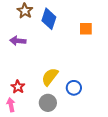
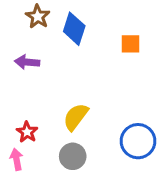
blue circle: (74, 88) -> (138, 141), moved, size x1.5

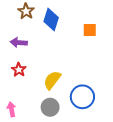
red star: (27, 132) -> (19, 70), moved
blue circle: (138, 141) -> (82, 97), moved

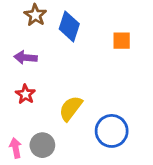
gray circle: (50, 107) -> (42, 145), moved

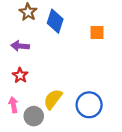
yellow semicircle: (71, 108) -> (53, 99), moved
pink arrow: (16, 148) -> (13, 105), moved

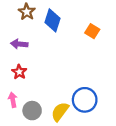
orange square: (97, 32) -> (92, 31), turned 32
yellow semicircle: (53, 99) -> (60, 112), moved

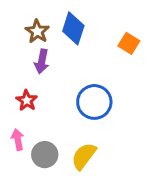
brown star: (27, 12) -> (37, 31), moved
purple arrow: (19, 44) -> (42, 61), moved, turned -84
blue circle: (85, 100) -> (94, 102), moved

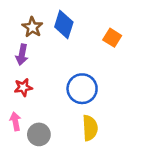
purple arrow: (42, 61) -> (22, 55), moved
red star: (27, 100) -> (23, 87), turned 30
yellow semicircle: (84, 156) -> (90, 128), moved, turned 140

